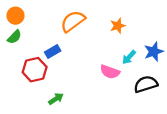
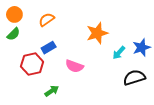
orange semicircle: (73, 21) -> (46, 20), moved, size x0.7
orange star: (118, 26) -> (97, 33), moved, size x1.5
pink semicircle: (110, 72) -> (74, 66), moved

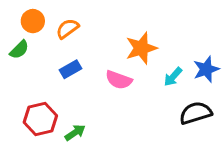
orange circle: (14, 14) -> (33, 21), moved
red hexagon: (32, 64) -> (40, 119), moved
pink semicircle: (74, 66) -> (119, 80), moved

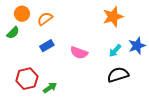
orange star: (141, 48) -> (113, 17), moved
black semicircle: (196, 113) -> (118, 75), moved

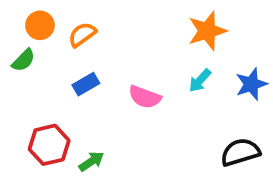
cyan arrow: (115, 51) -> (200, 80), moved
black semicircle: (118, 75) -> (240, 152), moved

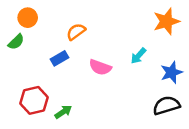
orange star: (207, 31) -> (166, 21), moved
orange semicircle: (82, 35) -> (76, 32), moved
blue star: (251, 84) -> (171, 72), moved

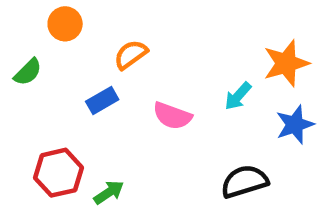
orange circle: (28, 18) -> (65, 24), moved
orange star: (166, 21) -> (286, 63), moved
black semicircle: (166, 105) -> (245, 181), moved

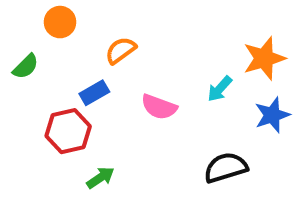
red hexagon: (58, 173) -> (68, 131), moved

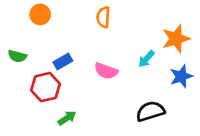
orange semicircle: (121, 50) -> (103, 17), moved, turned -50
green semicircle: (26, 67) -> (17, 56), moved, turned 60

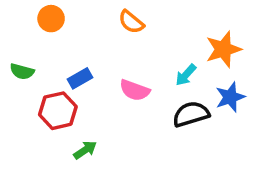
orange semicircle: (103, 17) -> (131, 22), turned -55
black semicircle: (150, 111) -> (191, 114), moved

